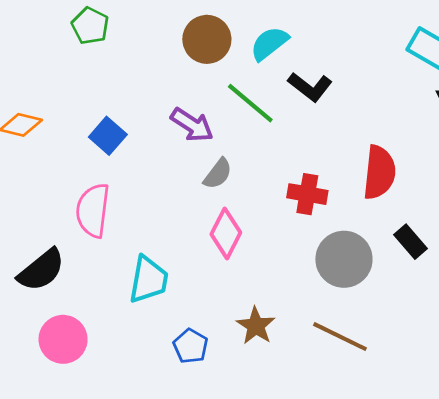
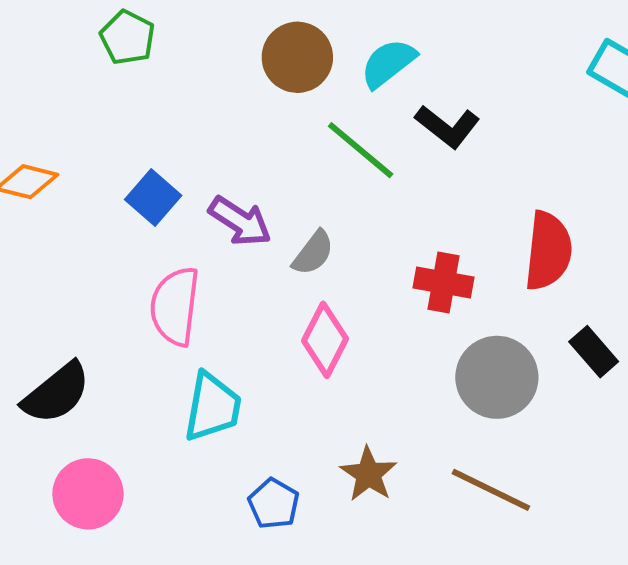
purple arrow: (192, 125) -> (240, 221), moved
pink semicircle: (93, 210) -> (175, 306), moved

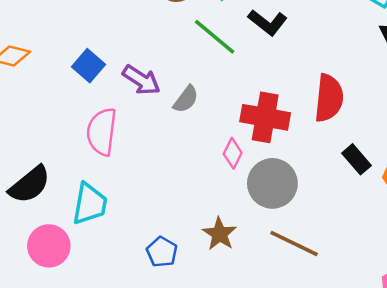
red cross: (444, 282) -> (265, 117), size x1.4
pink diamond: (325, 340) -> (233, 153), moved, size x0.7
gray circle: (497, 377) -> (272, 183), moved
cyan trapezoid: (212, 407) -> (90, 204), moved

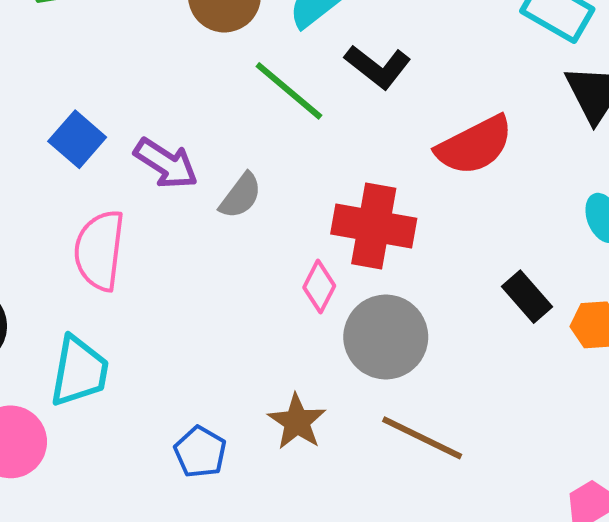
red semicircle: (329, 98) -> (475, 145), moved, turned 57

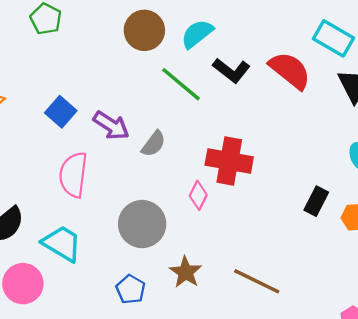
red semicircle: (475, 145) -> (290, 70), moved, turned -114
black rectangle: (527, 297) -> (316, 201), turned 68
gray circle: (386, 337) -> (142, 224), moved
cyan trapezoid: (79, 371) -> (62, 244), turned -69

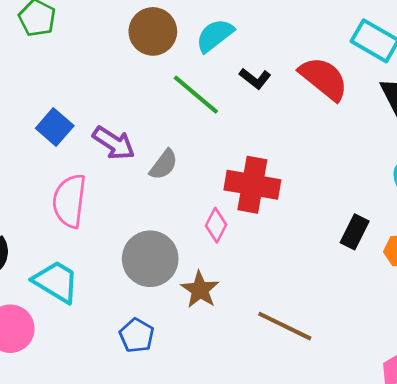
black L-shape: (231, 70) -> (255, 78), size x0.7
brown star: (186, 272) -> (200, 290), moved

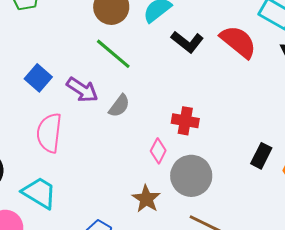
black L-shape: (255, 78) -> (187, 42), size x1.4
green line: (196, 95) -> (113, 54), moved
red cross: (252, 185) -> (185, 121), size x0.7
gray circle: (150, 259) -> (191, 176), moved

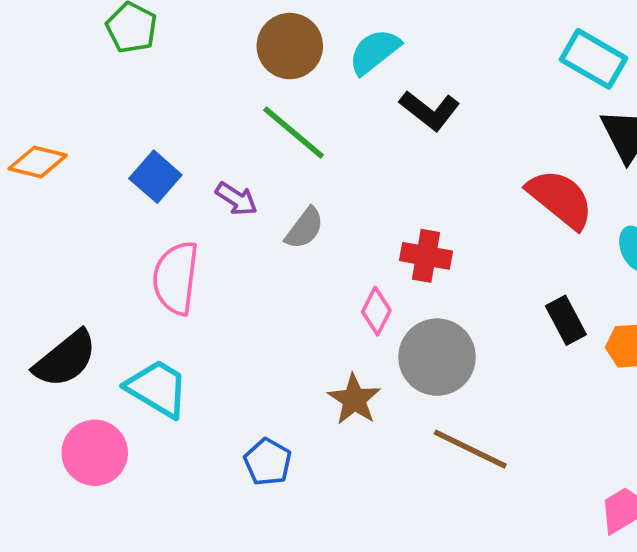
red semicircle: (238, 42) -> (560, 199), moved
purple arrow: (82, 90) -> (236, 199), size x0.7
black rectangle: (261, 156) -> (566, 320), turned -55

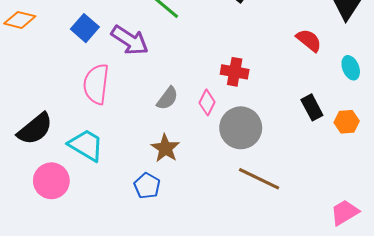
purple arrow: (236, 199) -> (130, 40), size x1.6
red semicircle: (560, 199) -> (309, 40), size x0.7
gray semicircle: (305, 228) -> (167, 98), moved
brown star: (354, 399) -> (165, 148), moved

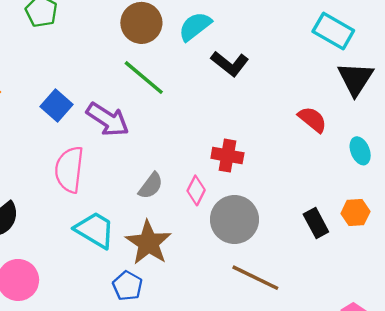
black rectangle: (312, 107) -> (316, 223), moved
cyan trapezoid: (86, 145) -> (95, 230), moved
brown star: (165, 148) -> (148, 243), size x1.4

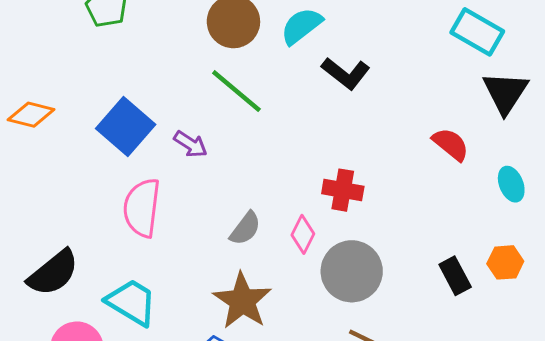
blue square: (56, 105) -> (126, 127), size x1.4
purple arrow: (108, 119) -> (191, 144), size x0.6
cyan trapezoid: (95, 230) -> (132, 302), moved

